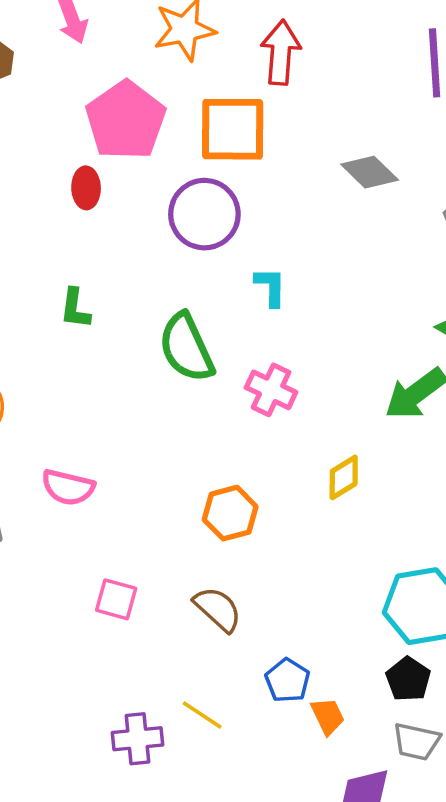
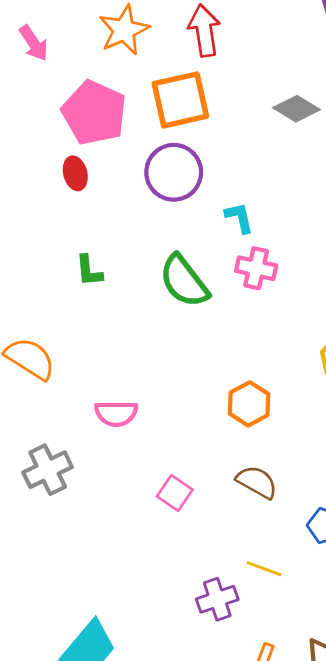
pink cross: (271, 390) -> (256, 268), moved
pink square: (116, 599) -> (175, 493), turned 32

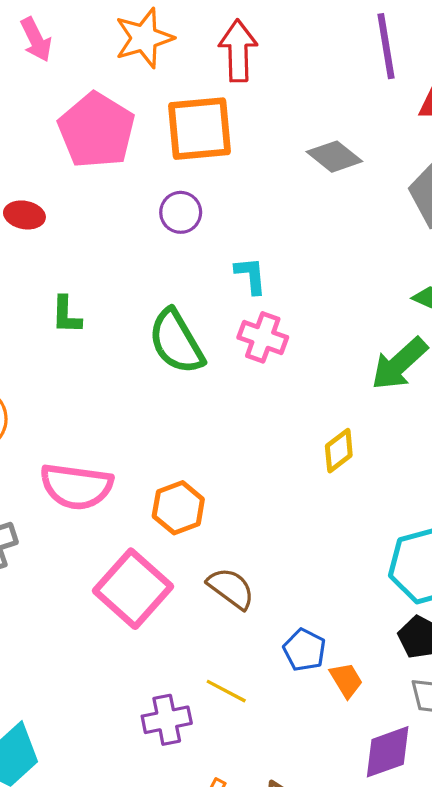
purple circle: (174, 172) -> (181, 212), size x0.6
red ellipse: (75, 173) -> (24, 215), moved, turned -72
orange hexagon: (249, 404) -> (178, 508), moved
pink semicircle: (116, 413) -> (76, 486), size x1.4
pink square: (175, 493) -> (133, 589), size x1.8

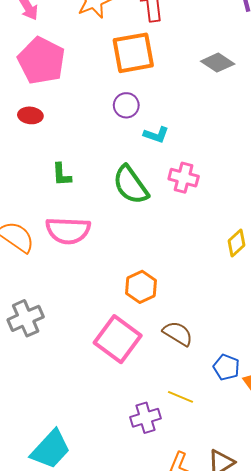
pink pentagon: (97, 130) -> (41, 61), moved
cyan L-shape: (251, 275) -> (156, 135), moved, turned 120
pink semicircle: (76, 486) -> (68, 231), moved

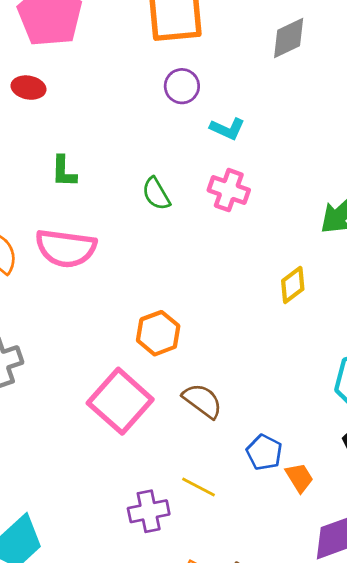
gray diamond: (218, 63) -> (289, 38), turned -64
purple circle: (126, 105) -> (182, 86), moved
cyan L-shape: (156, 135) -> (227, 129), moved
green semicircle: (131, 185) -> (156, 194), size x0.6

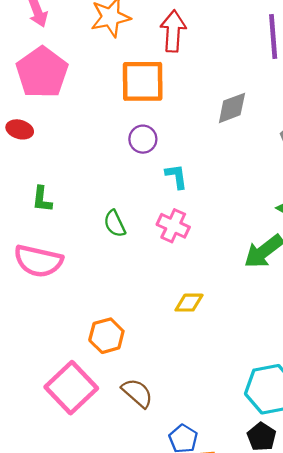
cyan L-shape: (227, 129) -> (176, 176), turned -128
yellow diamond: (293, 285) -> (189, 303), moved, turned 32

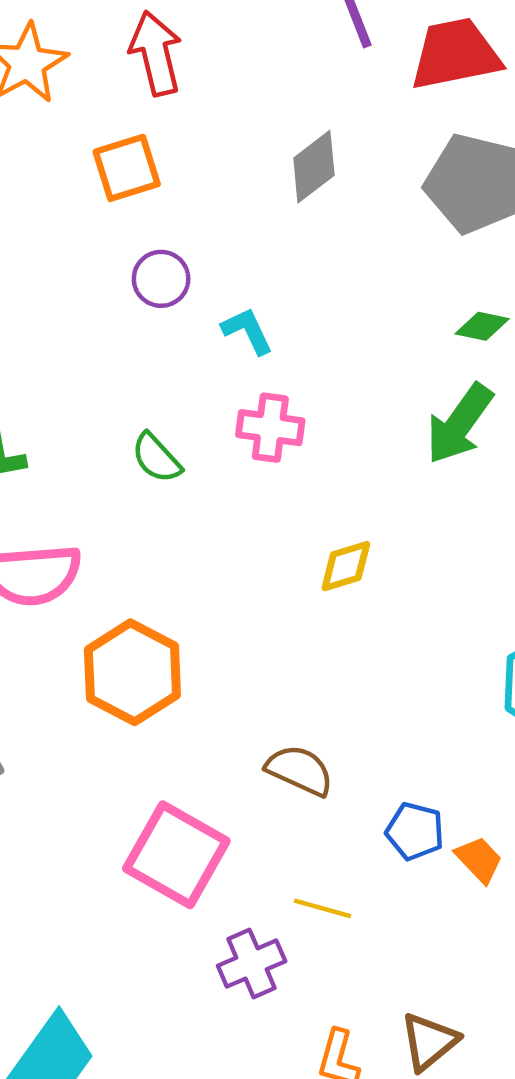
orange square: (143, 81) -> (127, 168), size x0.7
orange hexagon: (106, 336) -> (132, 672), moved, size x1.4
pink square: (71, 388) -> (176, 855), moved

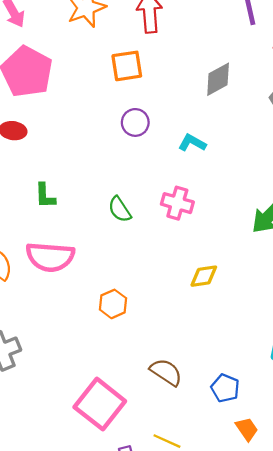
cyan L-shape: (247, 331) -> (192, 143), moved, turned -44
orange hexagon: (132, 672) -> (113, 304), moved, size x0.6
blue pentagon: (415, 831) -> (225, 388), moved

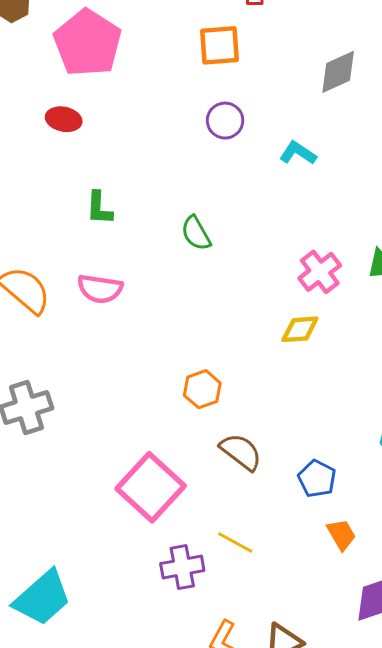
pink cross: (177, 203) -> (320, 272), moved, turned 32
pink semicircle: (50, 257) -> (100, 289), size x0.7
orange hexagon: (113, 304) -> (202, 389), moved

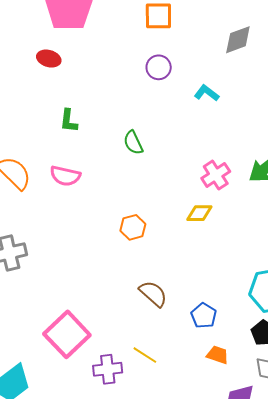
orange hexagon: (202, 389) -> (133, 227), moved
pink square: (151, 487) -> (67, 334), moved
orange trapezoid: (341, 534) -> (218, 355), turned -45

